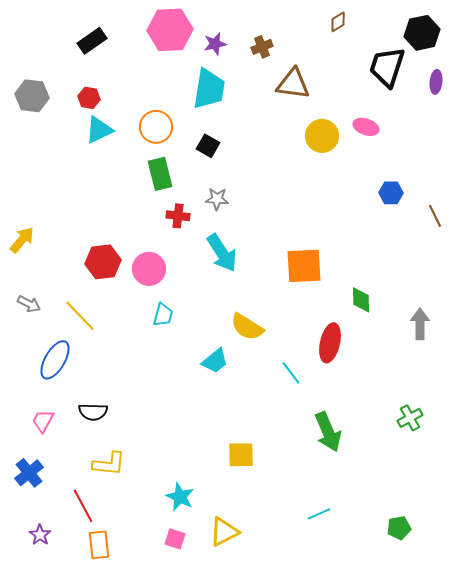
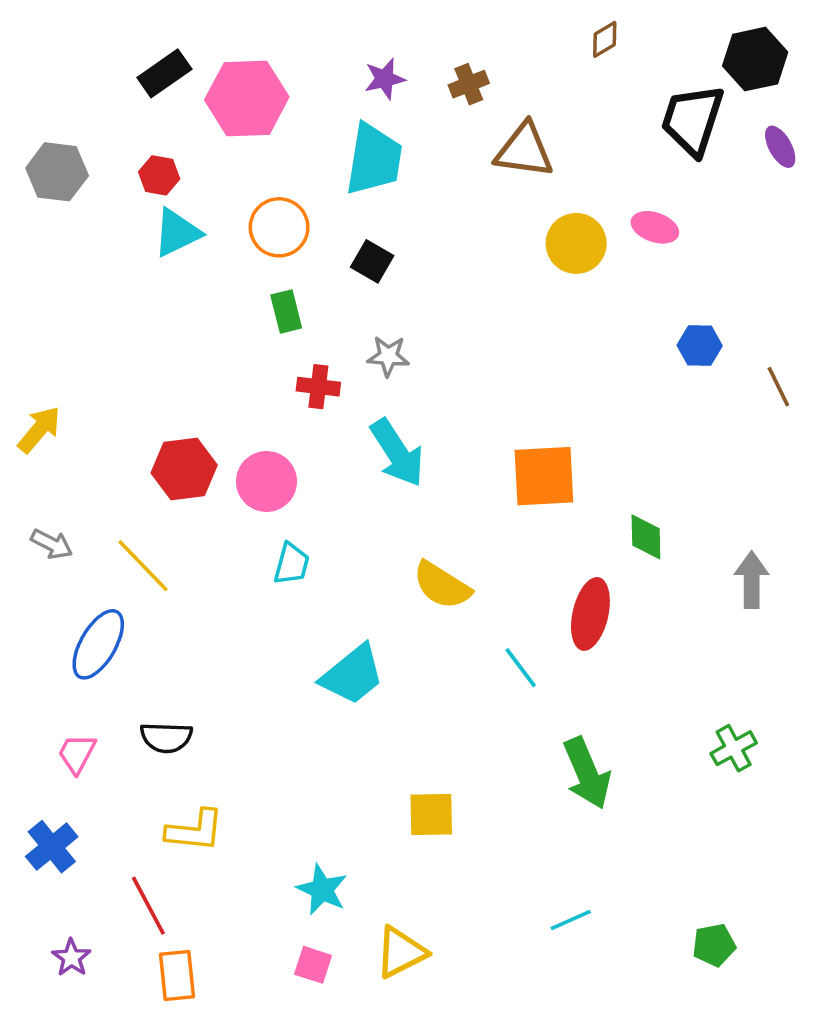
pink hexagon: (170, 30) -> (247, 98), moved
purple ellipse: (436, 82) -> (780, 147), turned -35
green rectangle: (160, 174) -> (286, 311), size x0.7
cyan trapezoid: (215, 361) -> (352, 675), moved, size x1.4

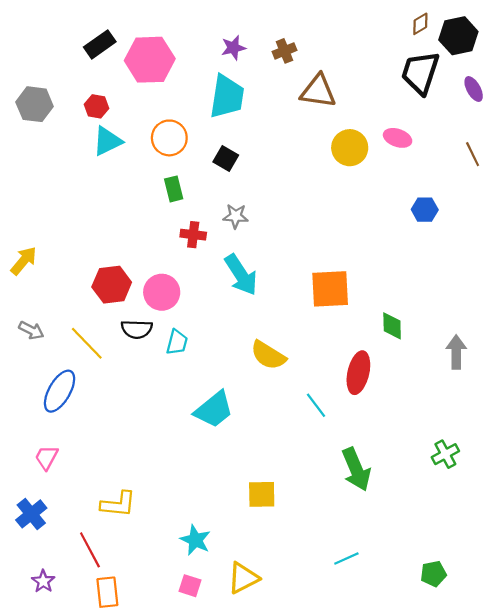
brown diamond: (605, 39) -> (420, 24), moved
brown line: (778, 387) -> (473, 154), moved
black semicircle: (166, 737) -> (137, 329), moved

